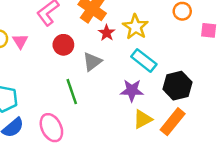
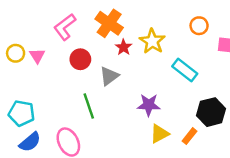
cyan rectangle: (144, 60) -> (185, 70), moved
black hexagon: (177, 86) -> (211, 112), moved
orange rectangle: (173, 122) -> (189, 136), size x0.6

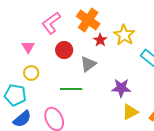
yellow circle: (16, 53) -> (31, 73), moved
green line: (89, 106) -> (71, 89), turned -70

